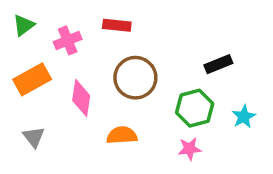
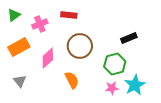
pink diamond: (81, 98) -> (48, 58), turned 40
cyan star: (244, 117) -> (135, 85), moved, size x1.5
orange semicircle: (122, 135) -> (72, 80), turned 66

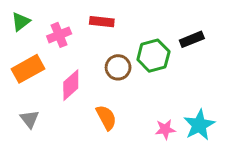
black rectangle: (129, 38) -> (192, 39), moved
brown circle: (80, 46) -> (118, 67), size x0.7
green hexagon: (115, 64) -> (153, 56), moved

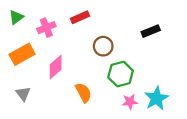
red rectangle: (102, 22) -> (80, 17), turned -30
green hexagon: (153, 56) -> (121, 74), moved
brown circle: (118, 67) -> (103, 46), moved

